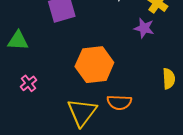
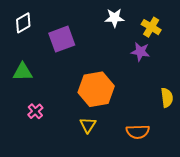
orange semicircle: (119, 102) -> (138, 132), moved
yellow triangle: (82, 112) -> (88, 125), moved, size x0.6

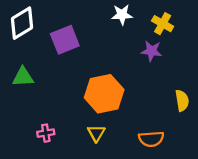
white diamond: (23, 23) -> (22, 23), size x1.4
pink cross: (35, 111) -> (46, 133), moved, turned 35

